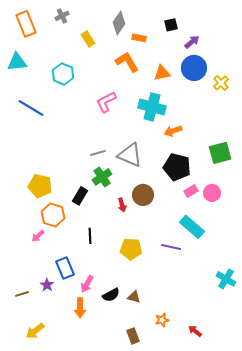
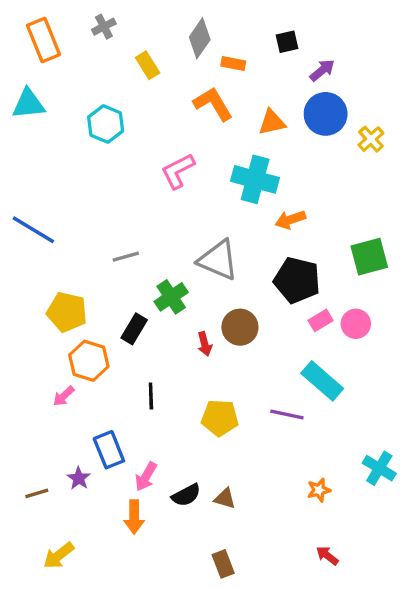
blue line: (31, 108) -> (33, 230), moved
gray line: (98, 153) -> (126, 257), moved
orange star: (162, 320) -> (319, 490), moved

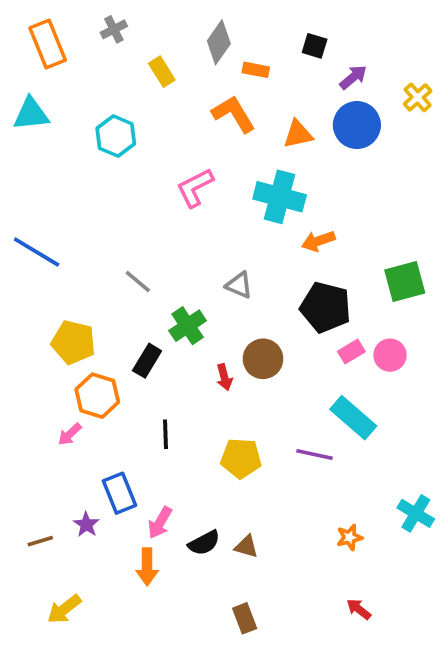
black square: (287, 42) -> (315, 46), turned 30
yellow cross: (371, 139) -> (418, 97), moved
gray line: (126, 257) -> (138, 281), turned 56
gray triangle: (218, 260) -> (239, 285), size x0.6

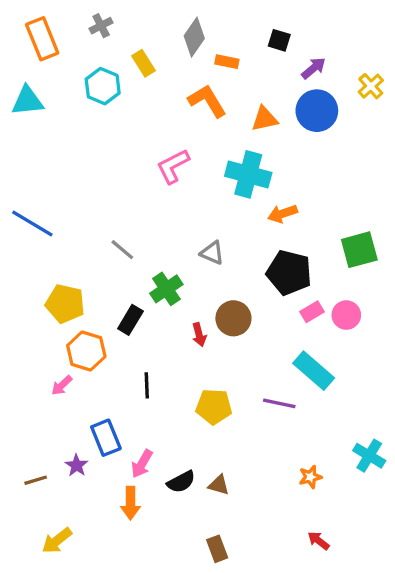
cyan hexagon: (116, 136) -> (103, 86), moved

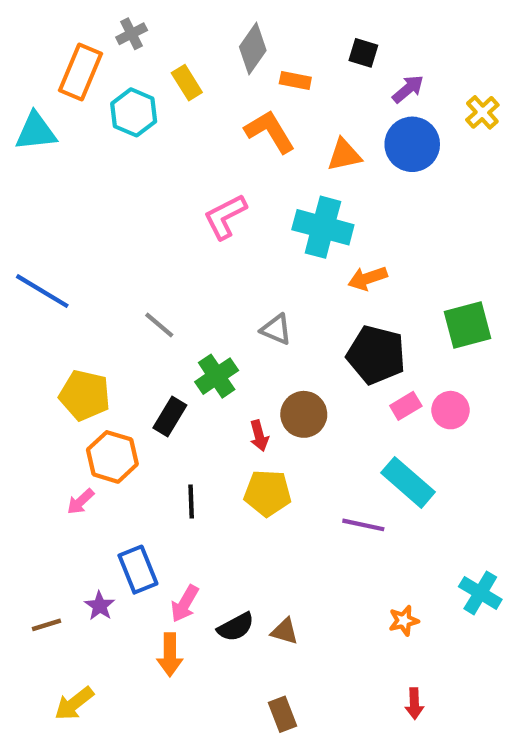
orange rectangle: (42, 39) -> (81, 72), moved, turned 45
yellow pentagon: (214, 407) -> (268, 493), moved
red arrow: (318, 541) -> (414, 704), turned -130

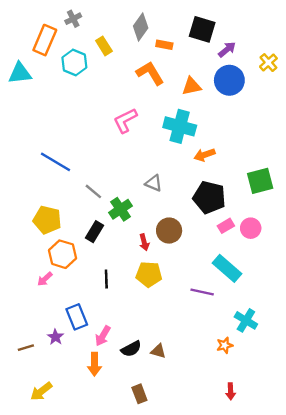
black square: (363, 53) -> (202, 29), size x1.6
blue line: (42, 291) -> (55, 162), moved
gray line: (159, 325) -> (93, 191), moved
cyan cross: (480, 593) -> (246, 320), moved
brown rectangle: (283, 714) -> (139, 394), moved

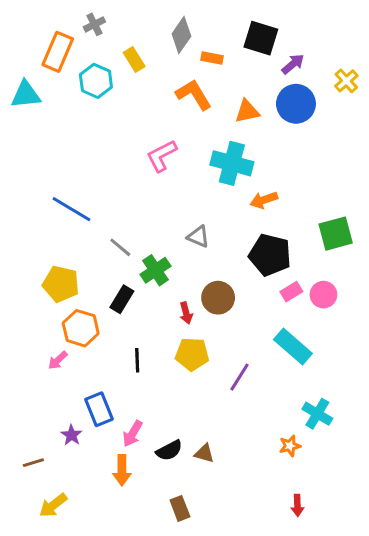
purple line: (202, 292) -> (239, 377), moved, turned -70
brown line: (26, 348) -> (33, 463), moved

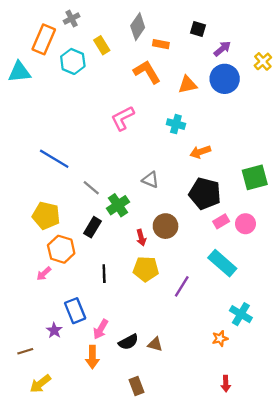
black square: (261, 38) -> (198, 29), size x0.6
cyan cross: (232, 163) -> (176, 124), size x0.6

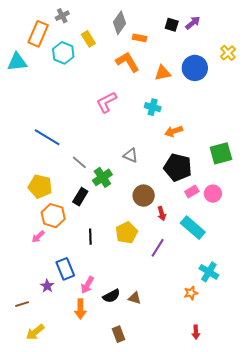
purple arrow: (222, 49) -> (193, 23), moved
red arrow: (141, 238) -> (162, 214), moved
yellow pentagon: (146, 269) -> (127, 233), turned -30

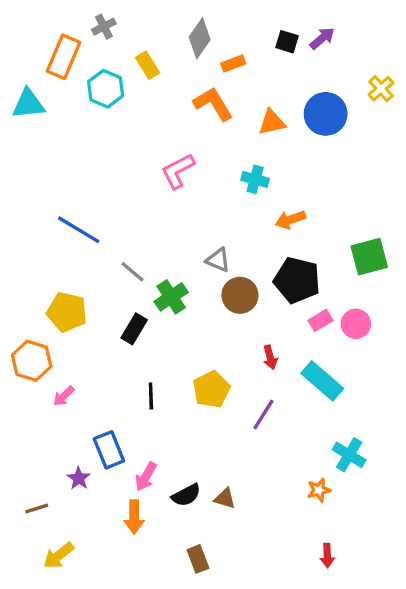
orange rectangle: (140, 38) -> (233, 63), turned -32
brown circle: (144, 196) -> (240, 295), moved
orange hexagon: (53, 216) -> (32, 361), moved

